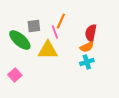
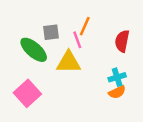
orange semicircle: (87, 47) -> (117, 92), moved
pink square: (15, 75) -> (27, 93), size x1.5

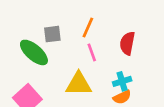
pink line: (77, 40) -> (92, 52), moved
yellow triangle: (69, 62) -> (79, 84), moved

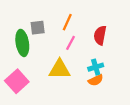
green ellipse: (34, 52) -> (22, 43), turned 40
pink line: (92, 52) -> (70, 43), turned 48

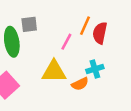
orange line: (67, 22) -> (85, 26), moved
orange semicircle: (96, 80) -> (80, 84), moved

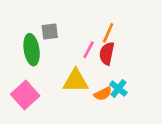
red semicircle: (100, 33) -> (107, 54), moved
cyan cross: (95, 69) -> (118, 89), moved, turned -35

